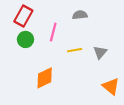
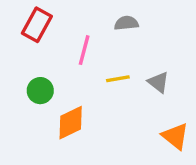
green circle: (25, 39) -> (40, 91), moved
gray triangle: (100, 52) -> (158, 82), turned -32

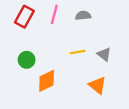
pink line: (84, 50) -> (54, 14), moved
orange triangle: (175, 136) -> (97, 85), moved

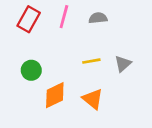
gray triangle: (104, 54) -> (123, 64), turned 40
orange triangle: (97, 85) -> (93, 99), moved

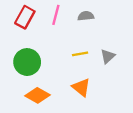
green circle: (31, 70) -> (27, 62), size x1.5
orange diamond: (55, 95) -> (37, 95), moved, turned 55

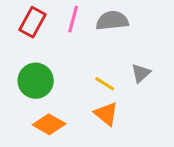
gray semicircle: (86, 16) -> (112, 21), size x1.5
yellow line: (80, 54) -> (105, 84), moved, turned 42

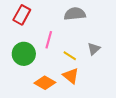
pink line: (73, 19) -> (49, 40), moved
orange diamond: (49, 124) -> (45, 83), moved

